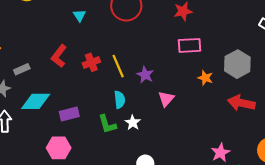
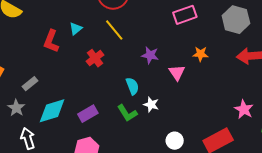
cyan triangle: (80, 15) -> (76, 29), moved, turned 40
red L-shape: (59, 56) -> (51, 41), moved
yellow line: (118, 66) -> (114, 30), moved
orange star: (205, 78) -> (201, 54), moved

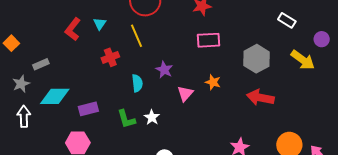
cyan triangle: (76, 29) -> (100, 24), turned -32
cyan semicircle: (132, 86) -> (137, 83), moved

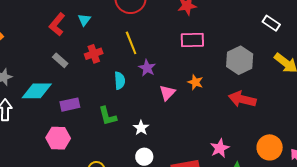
yellow line: (136, 36) -> (131, 43), moved
gray rectangle: (41, 64) -> (60, 60), moved, turned 63
white star: (152, 117) -> (141, 128), moved

